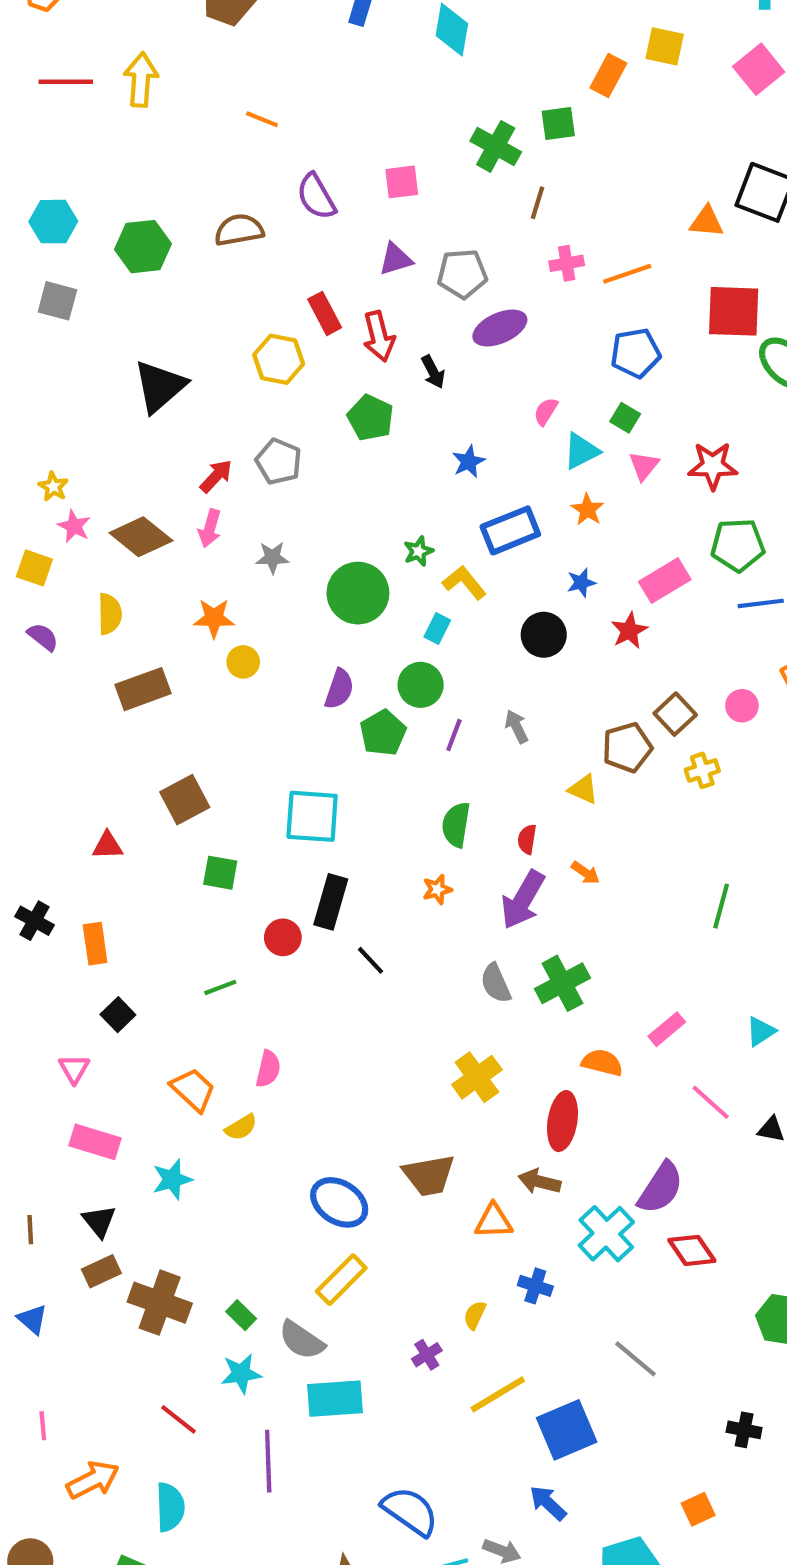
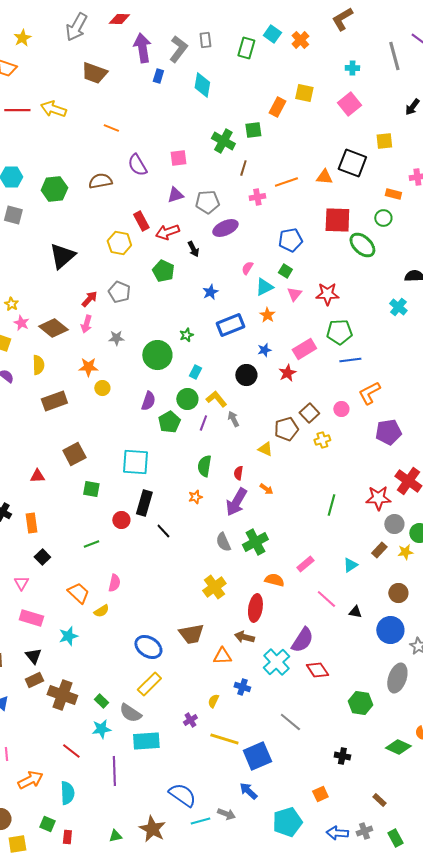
yellow arrow: (141, 80) -> (53, 109), turned -75
orange line: (627, 274) -> (286, 182), moved
red arrow: (379, 336) -> (167, 232), turned 85
yellow L-shape: (464, 583) -> (216, 399), moved
yellow line: (498, 1394) -> (224, 739), turned 48

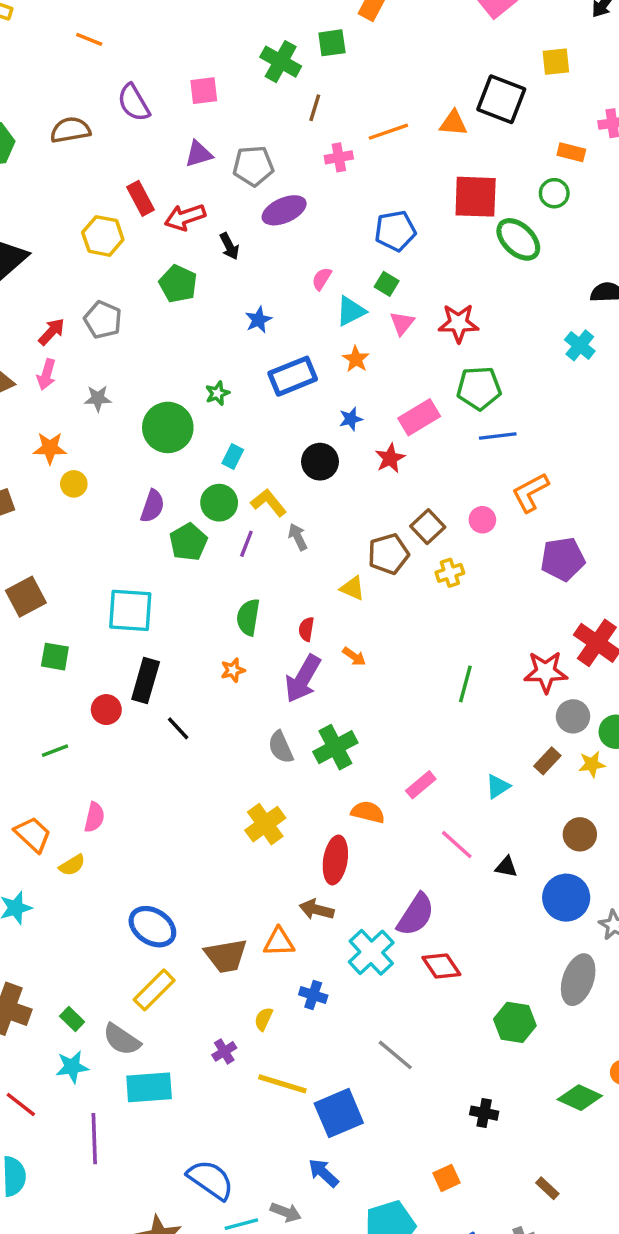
brown trapezoid: (191, 634) -> (226, 956), moved

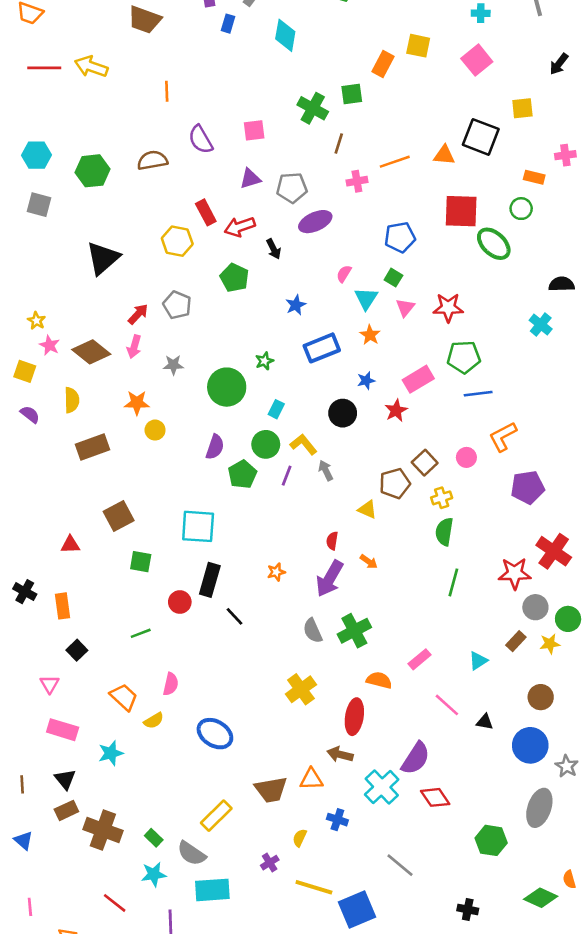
orange line: (89, 39) -> (167, 91), turned 66
cyan triangle: (351, 311) -> (366, 298), turned -30
green semicircle: (248, 617) -> (444, 532), moved
blue ellipse: (152, 927) -> (215, 734), moved

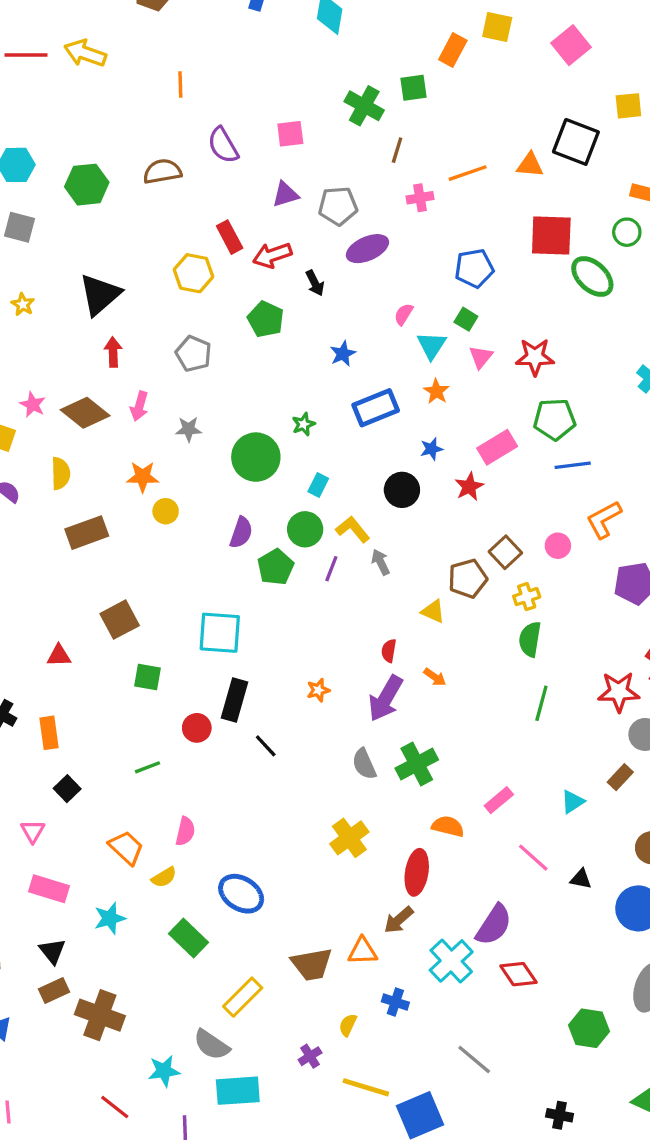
red arrow: (138, 314) -> (113, 352), moved, turned -45
yellow star: (36, 321) -> (23, 304), moved
brown arrow: (340, 754) -> (399, 920), turned -55
green rectangle: (154, 838) -> (189, 938), moved, size x1.6

